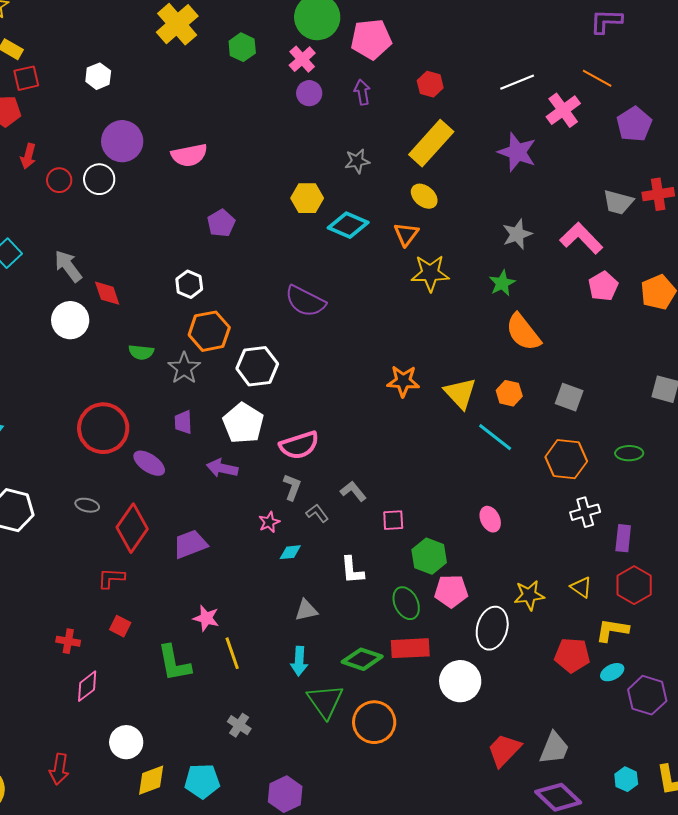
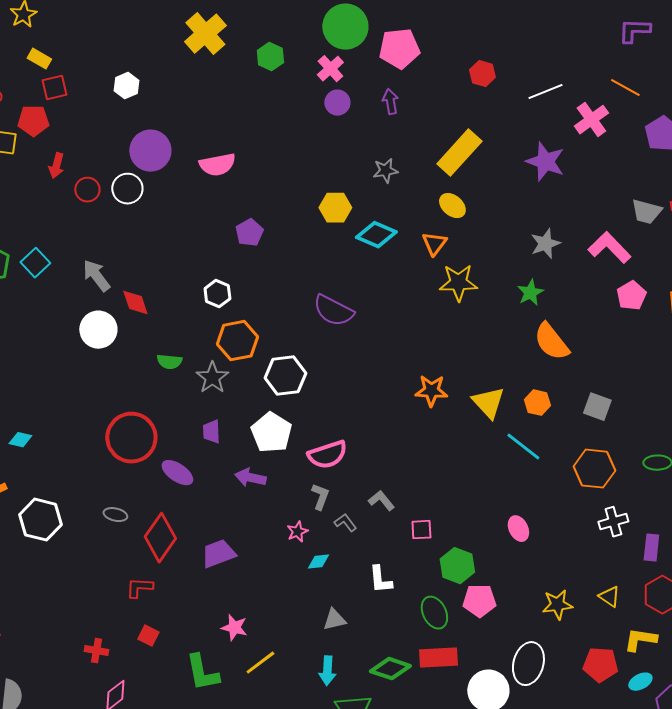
red hexagon: (430, 84) -> (482, 74), moved
white ellipse: (492, 628) -> (528, 664), moved
yellow line: (232, 653) -> (260, 663), turned 72

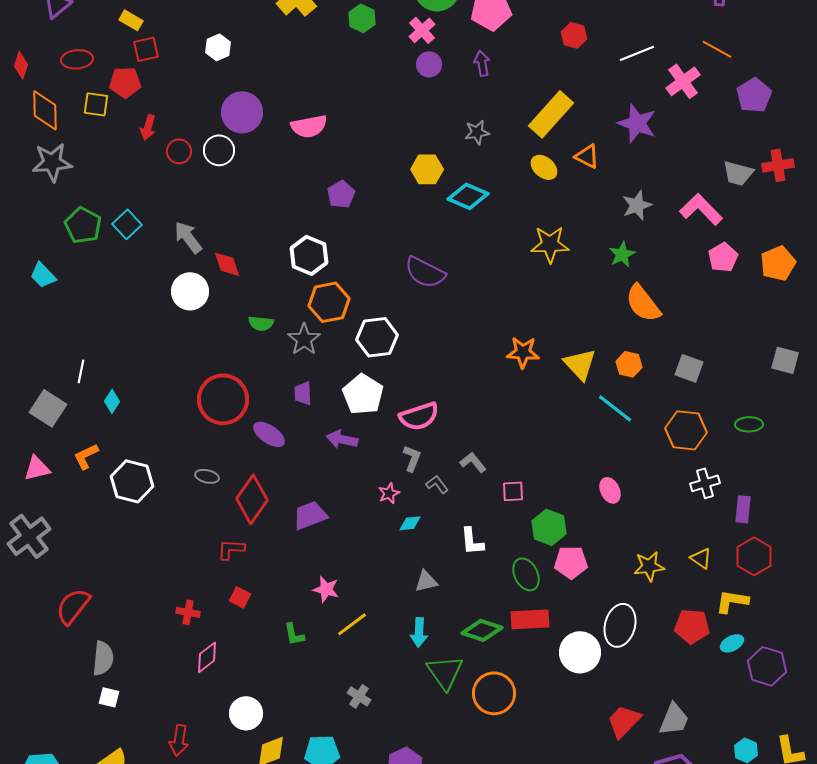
orange triangle: (434, 244) -> (587, 156), moved, turned -40
white hexagon: (217, 294) -> (309, 255), size x1.4
cyan diamond: (20, 440) -> (112, 401), turned -70
green L-shape: (202, 673) -> (294, 634), size x0.6

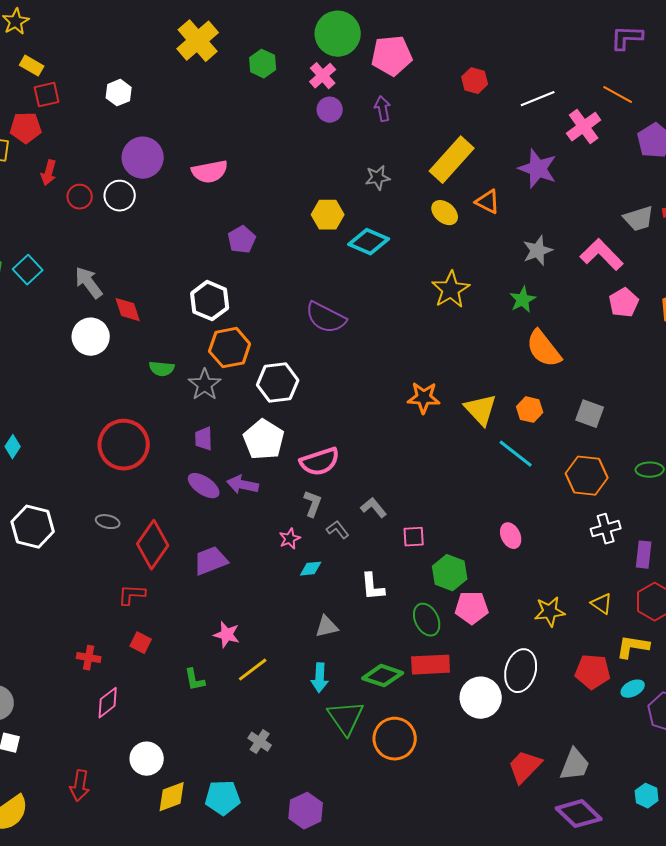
gray trapezoid: (738, 173) -> (639, 219), turned -32
yellow star: (550, 244) -> (451, 290), turned -30
purple ellipse: (269, 434) -> (204, 486), moved

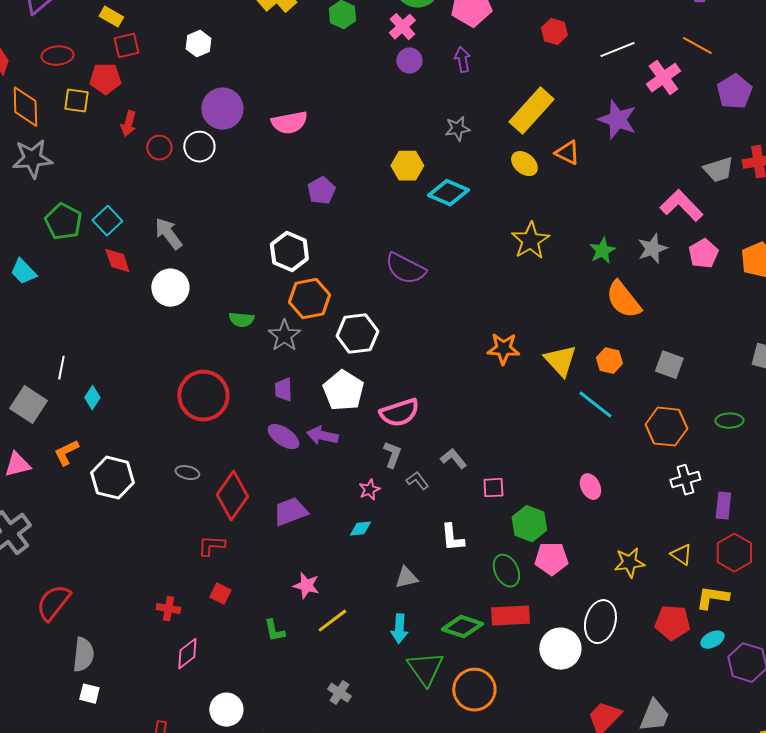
gray star: (538, 251) -> (652, 249), moved
red diamond: (128, 310) -> (117, 261), moved
cyan diamond: (311, 569) -> (360, 529), moved

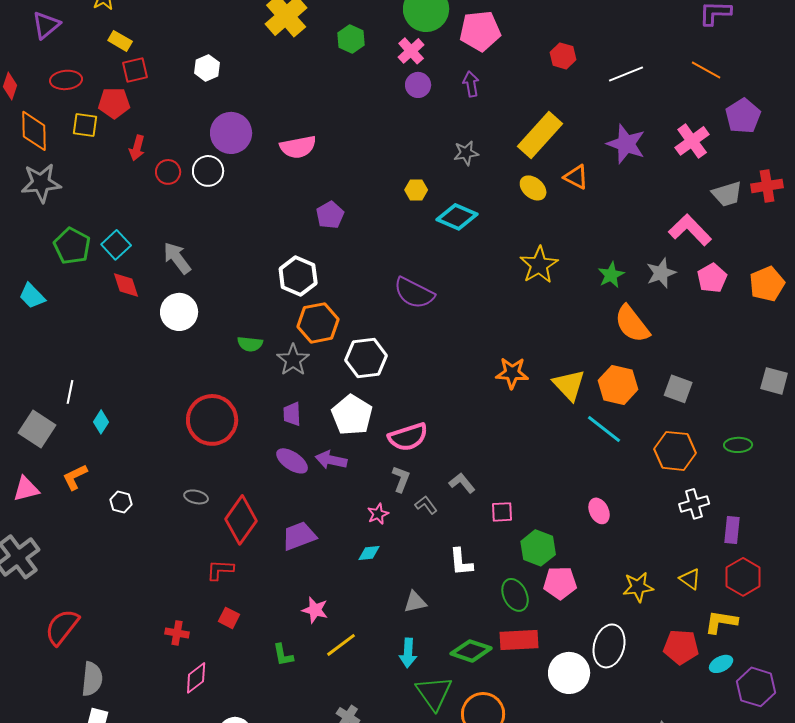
pink cross: (663, 78) -> (692, 141), moved
yellow hexagon: (407, 166) -> (416, 190), size x0.7
orange hexagon: (609, 361) -> (618, 385), size x1.5
white hexagon: (112, 478) -> (121, 502), size x0.5

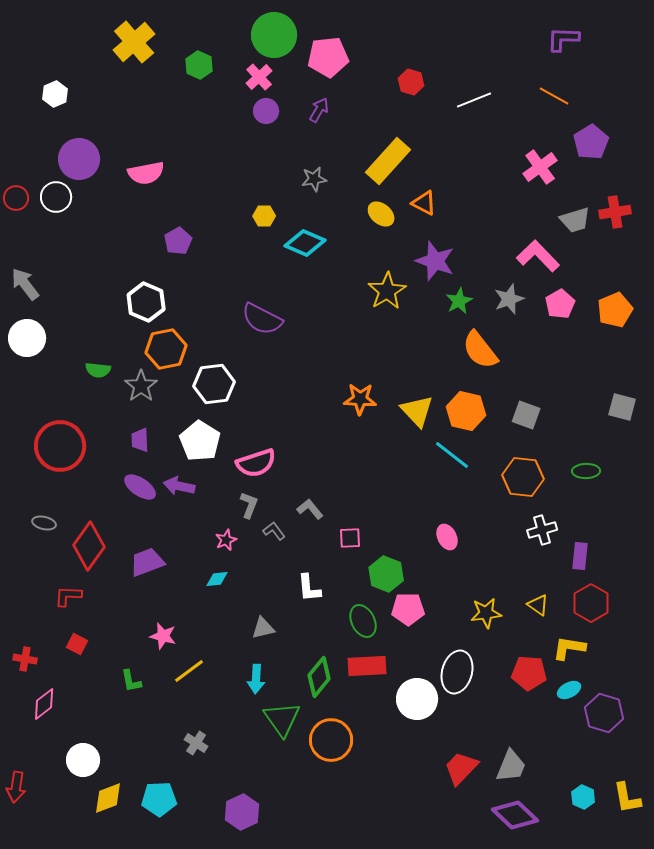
purple arrow: (471, 84) -> (319, 110), turned 40
purple star: (626, 144) -> (435, 261), moved
green diamond: (471, 651) -> (319, 677), turned -69

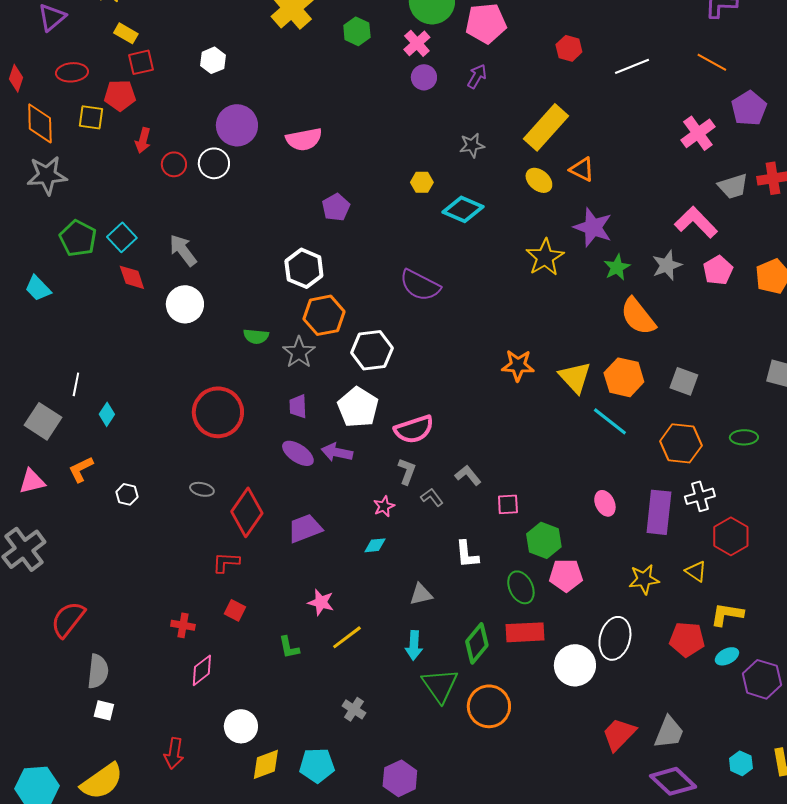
purple rectangle: (580, 556) -> (659, 512), moved, size x1.6
red hexagon: (591, 603) -> (731, 536), moved

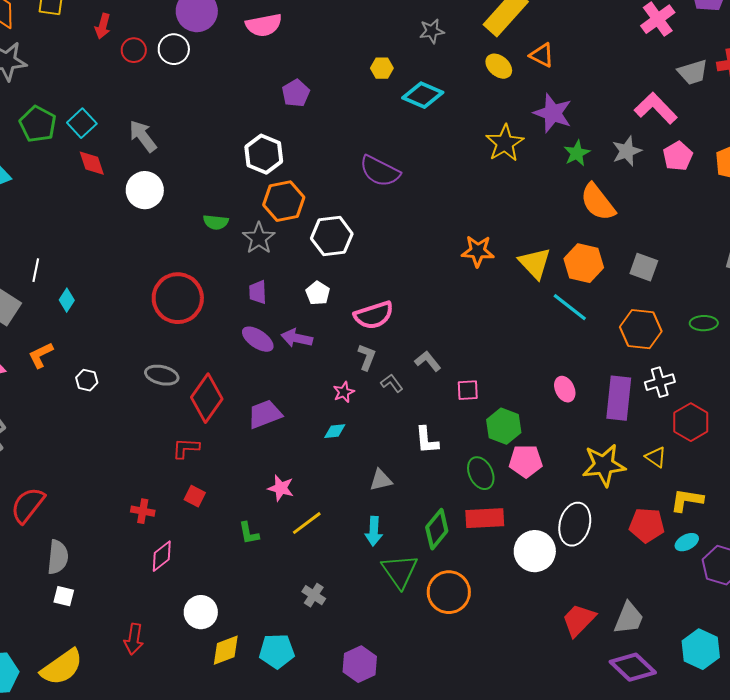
white pentagon: (358, 407) -> (318, 293), size x0.6
gray ellipse: (202, 489) -> (162, 375), size x1.4
yellow star: (644, 579) -> (604, 465), size x1.4
cyan hexagon: (741, 763) -> (701, 649), size x1.6

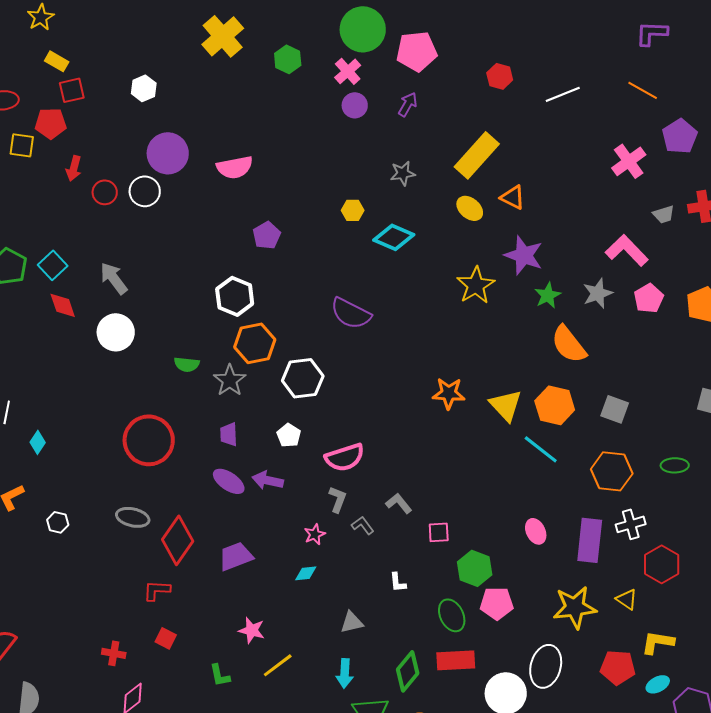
gray trapezoid: (693, 72) -> (664, 214), size x0.7
white L-shape: (427, 440) -> (398, 582), size x0.7

